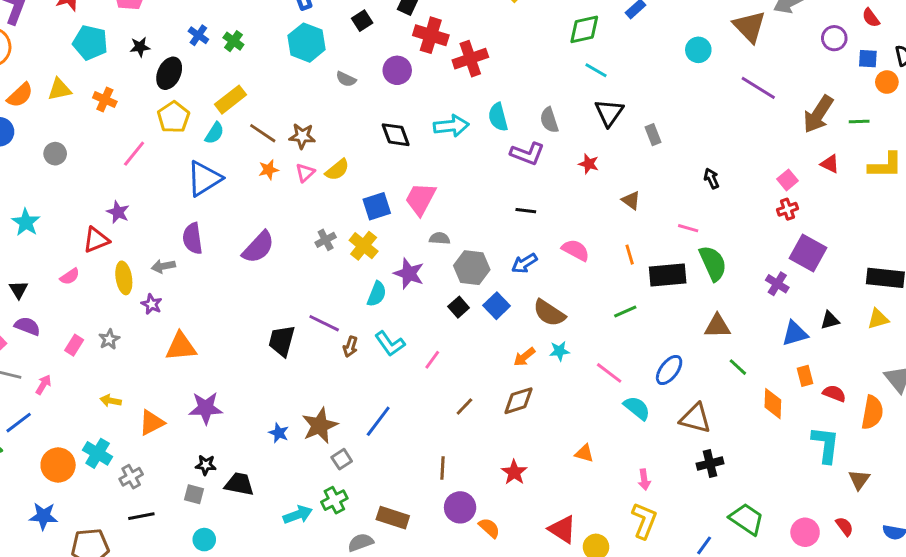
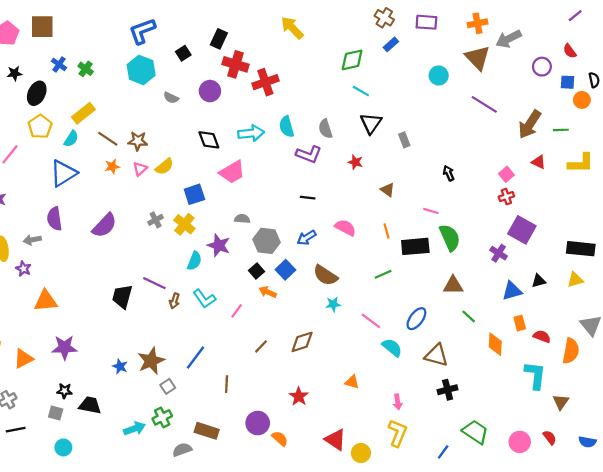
pink trapezoid: (421, 199) -> (232, 172), moved, turned -148
orange arrow: (524, 357) -> (268, 292), moved, turned 63
brown line: (443, 468) -> (227, 384), moved

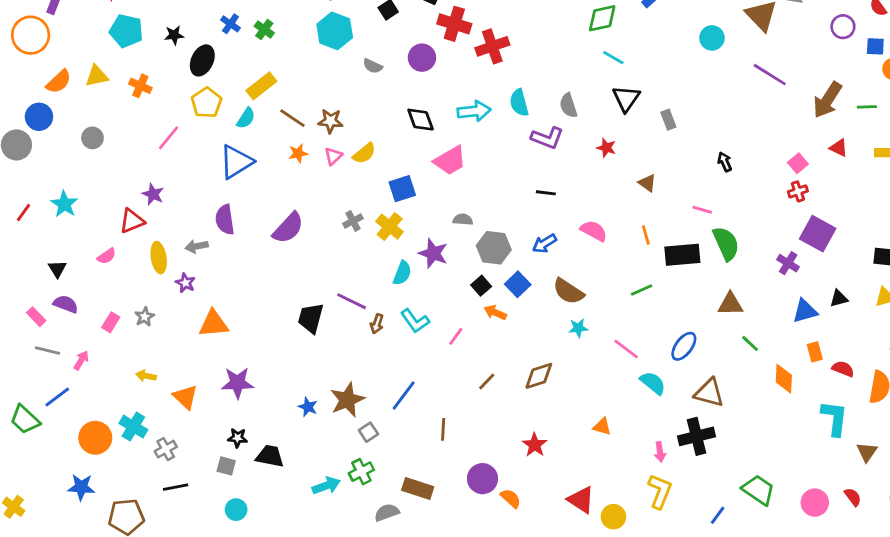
orange triangle: (23, 359) -> (185, 397), turned -50
black cross: (448, 390) -> (697, 436), moved, size x1.4

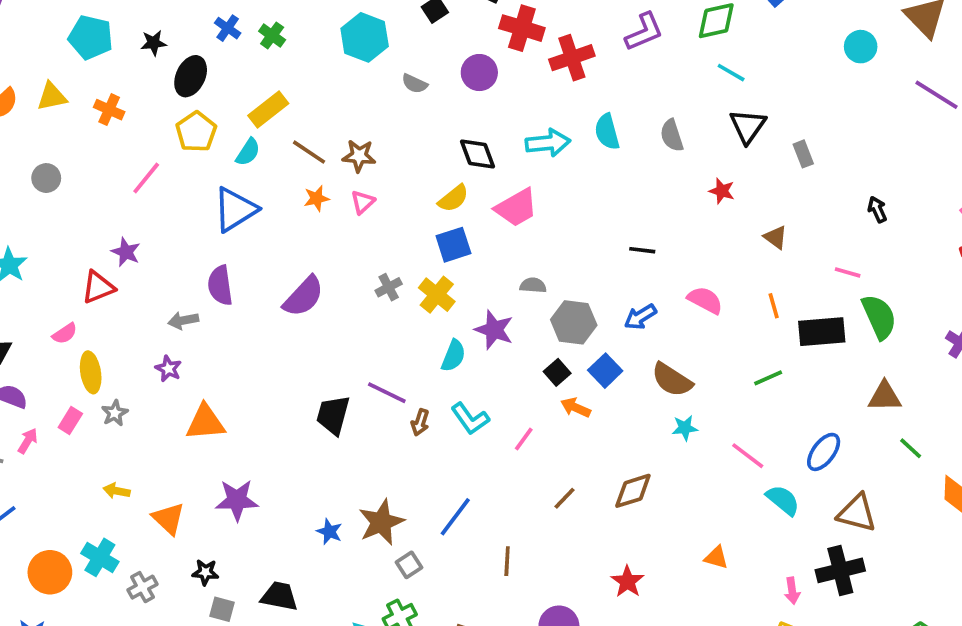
purple L-shape: (547, 138) -> (644, 32), moved, turned -44
yellow semicircle: (364, 153) -> (453, 198), moved
yellow ellipse: (159, 258) -> (91, 372), moved
pink arrow: (81, 360) -> (28, 441), moved
black star: (238, 438) -> (205, 572), moved

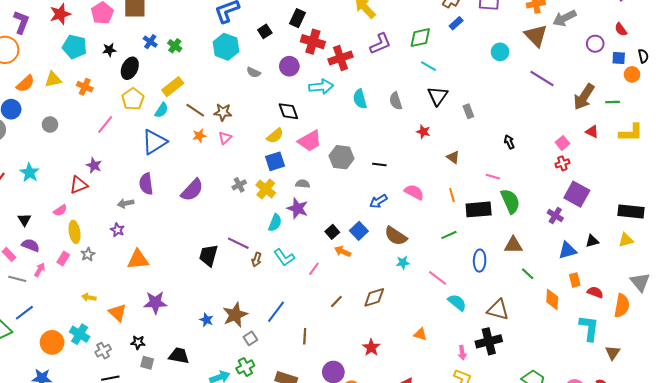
cyan arrow: (548, 143) -> (321, 87), moved
gray semicircle: (533, 285) -> (303, 184), moved
gray hexagon: (574, 322) -> (342, 157), moved
blue ellipse: (824, 452) -> (480, 261), moved, turned -35

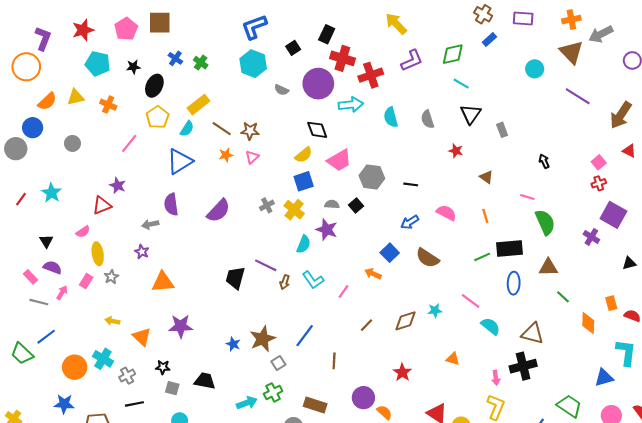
purple circle: (289, 66) -> (318, 84), size x1.5
black rectangle: (479, 209) -> (509, 248), moved
black square: (332, 232) -> (356, 205), moved
blue triangle: (568, 250) -> (604, 378), moved
cyan star: (403, 263) -> (435, 310), moved

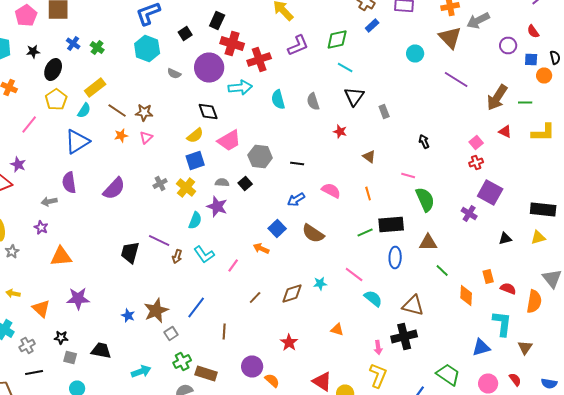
green cross: (273, 392) -> (182, 362), moved

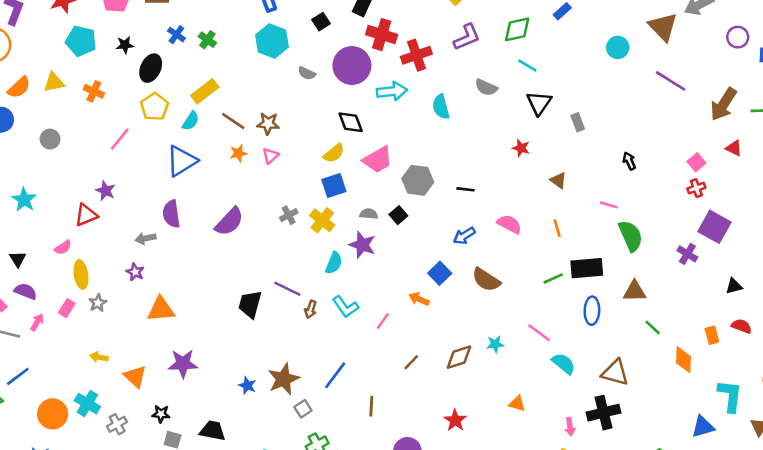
gray semicircle: (313, 102) -> (486, 87), moved, turned -48
red semicircle: (508, 288) -> (742, 326), moved

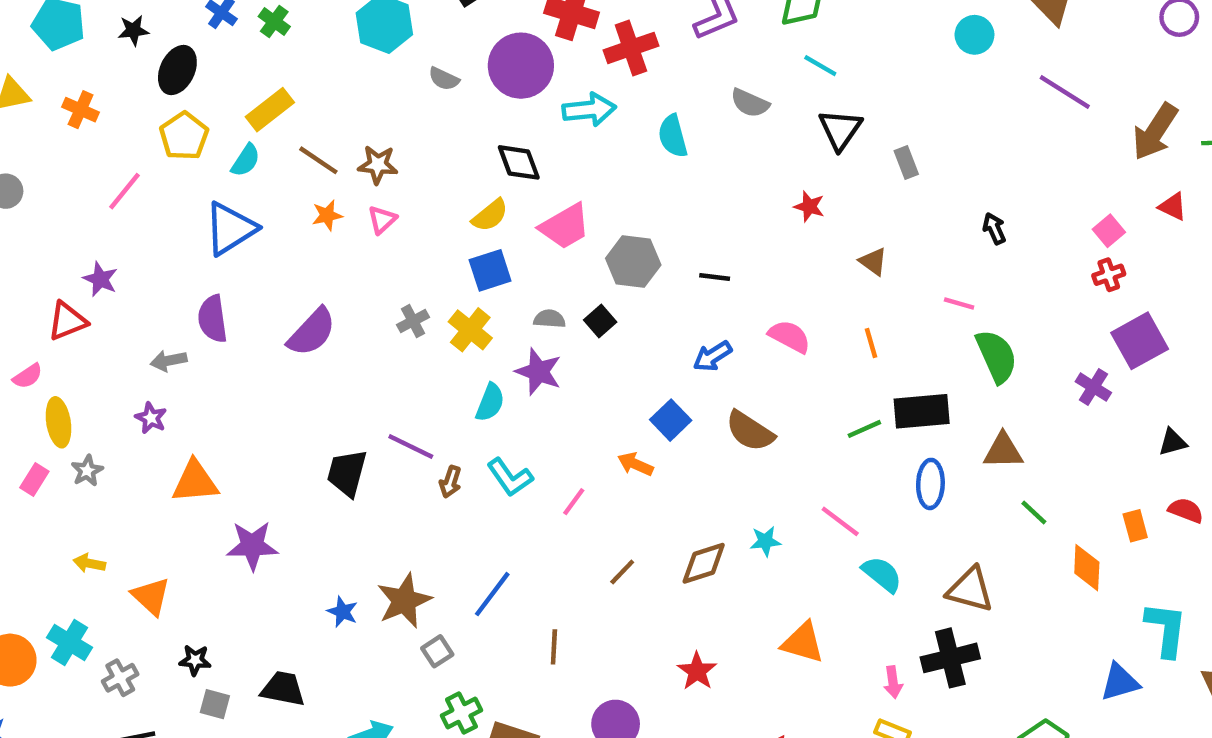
purple square: (715, 227) -> (1140, 341), turned 32
purple star: (183, 364) -> (252, 546), moved
orange triangle: (517, 404) -> (803, 642), size x1.5

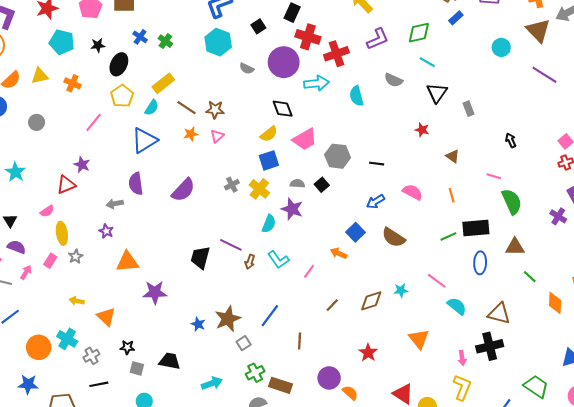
orange triangle: (803, 642) -> (419, 339), turned 35

